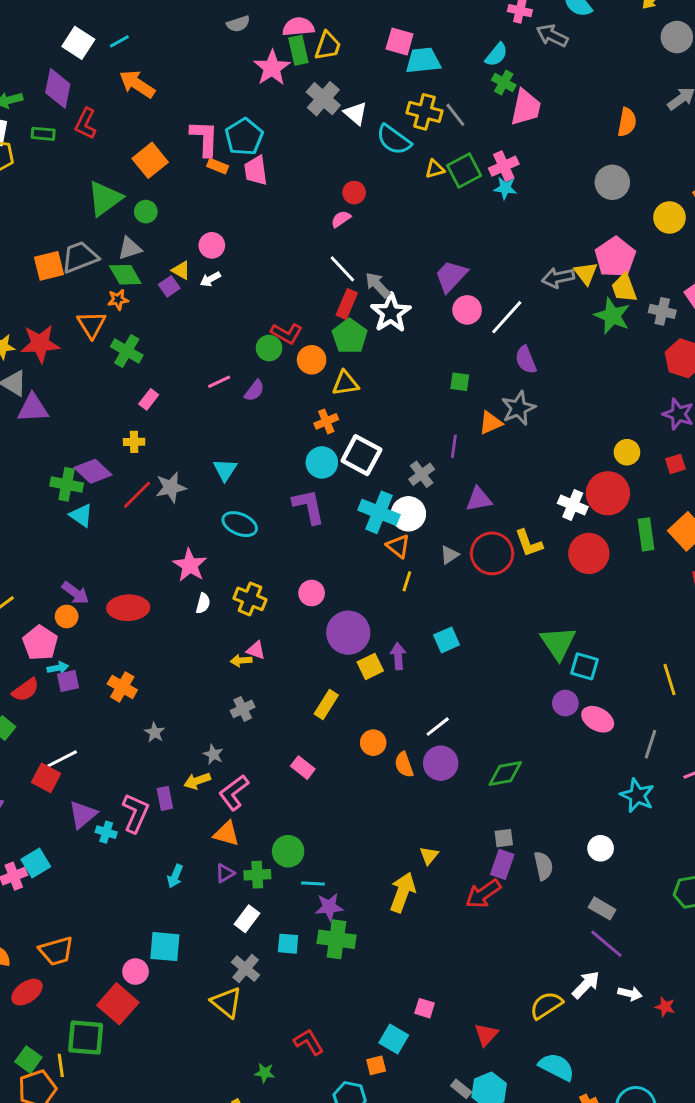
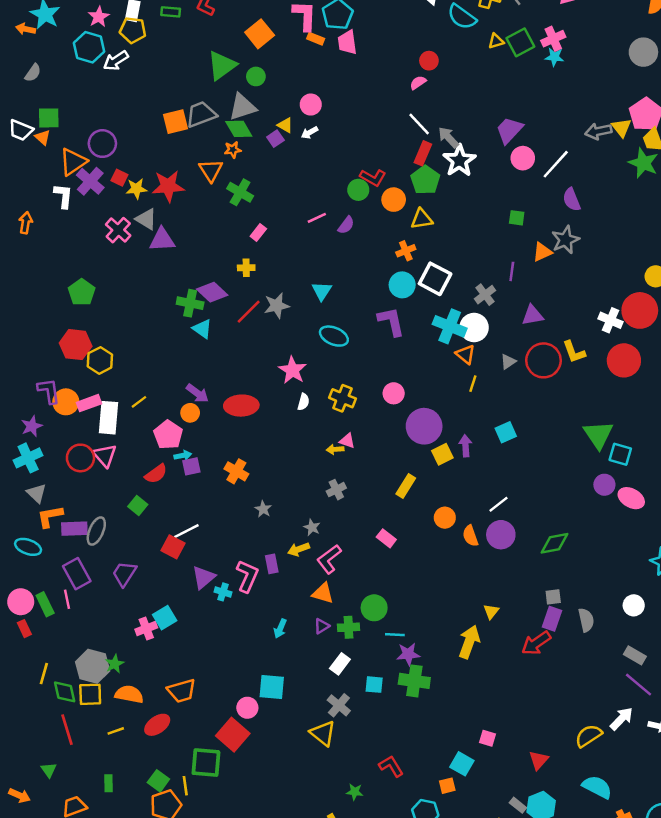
gray triangle: (130, 248) -> (243, 107), size x1.4

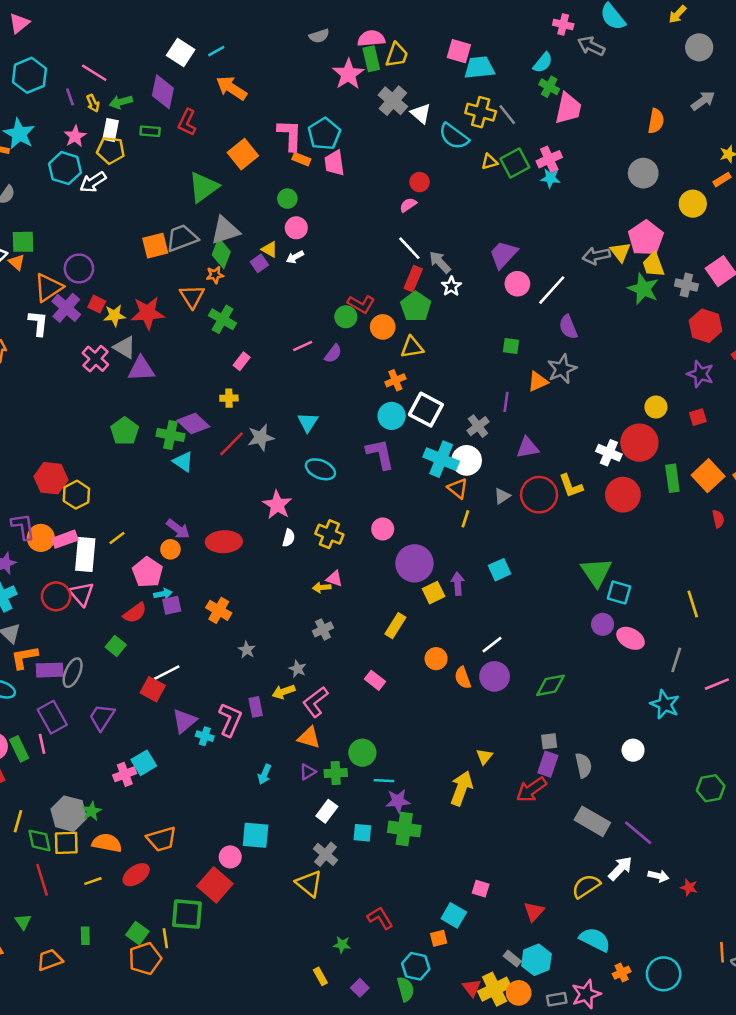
green circle: (256, 76) -> (287, 199), moved
green diamond: (239, 129) -> (221, 253), turned 52
white star: (459, 161) -> (451, 286), size x0.6
green pentagon: (82, 292) -> (125, 431), moved
gray rectangle: (635, 655) -> (592, 821), moved, size x1.5

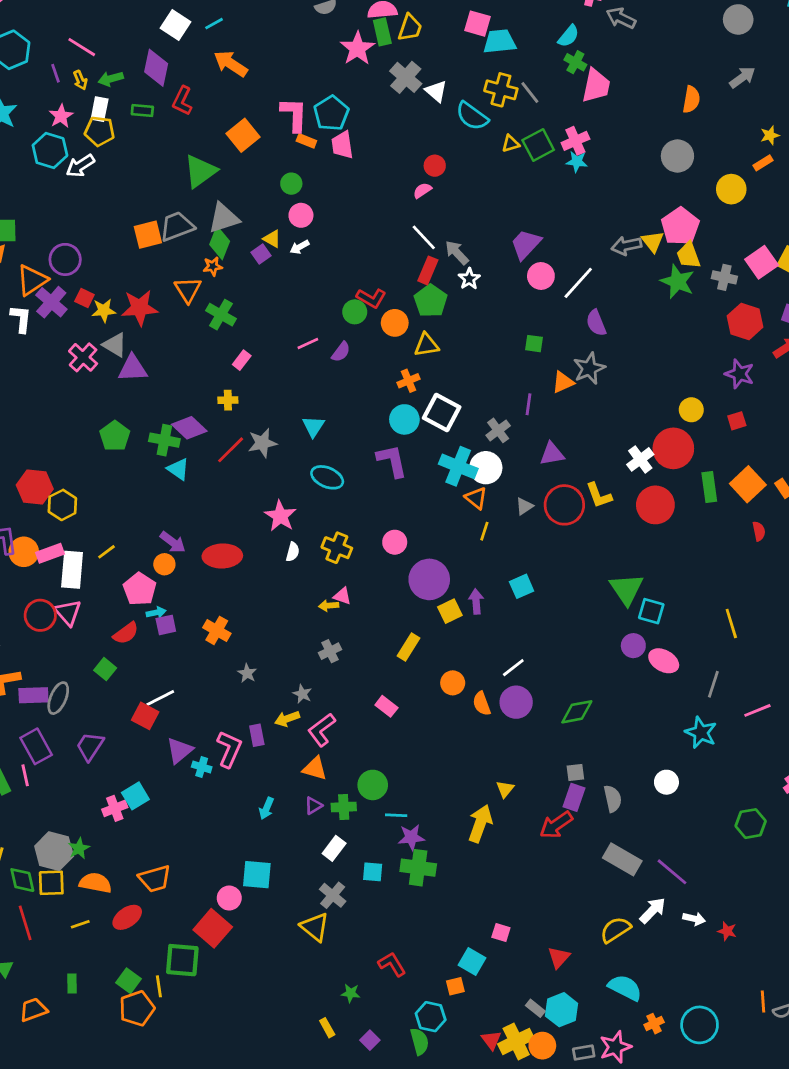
white cross: (609, 453) -> (640, 459), turned 30

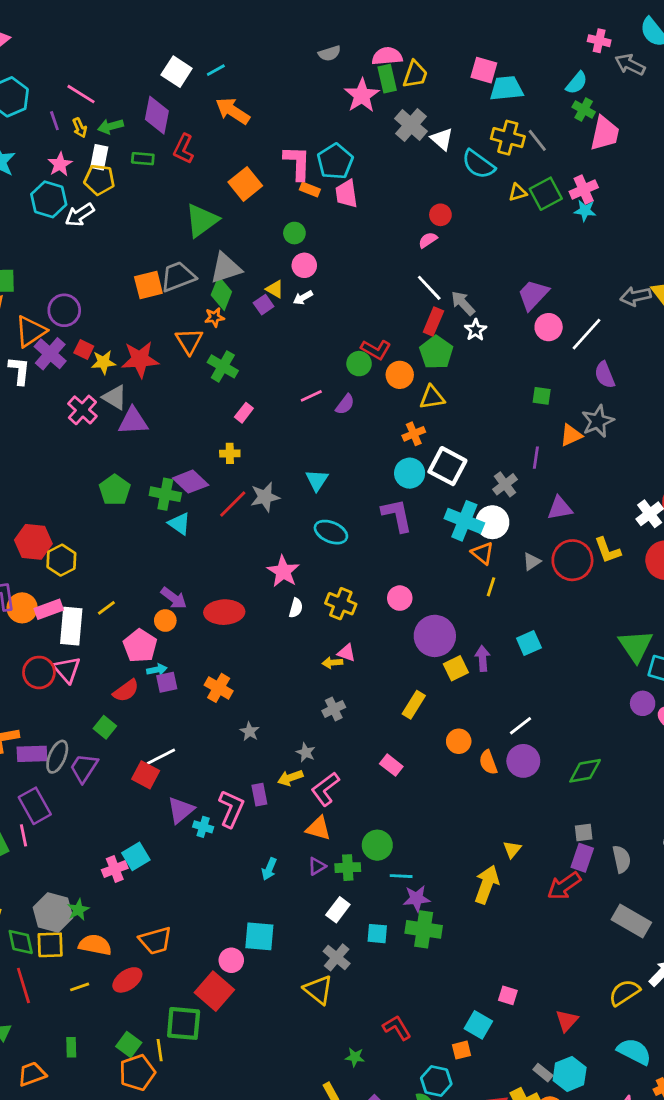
purple trapezoid: (90, 746) -> (84, 768), moved

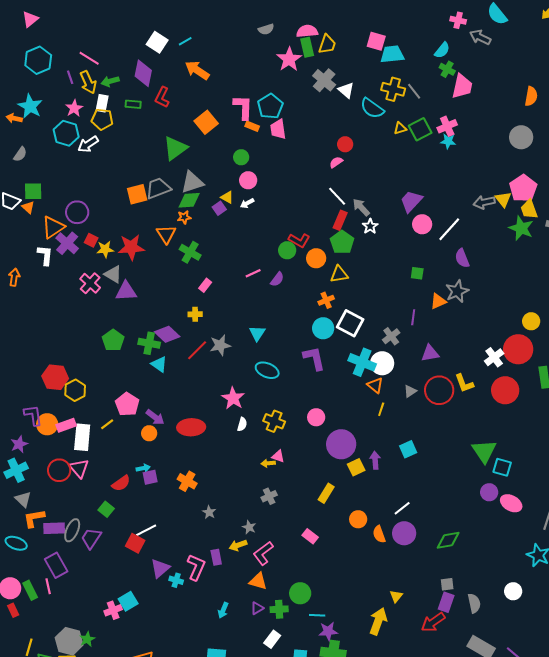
yellow arrow: (80, 128) -> (88, 82), size x1.6
green diamond: (221, 293) -> (189, 200), turned 65
pink pentagon: (140, 646) -> (127, 404), moved

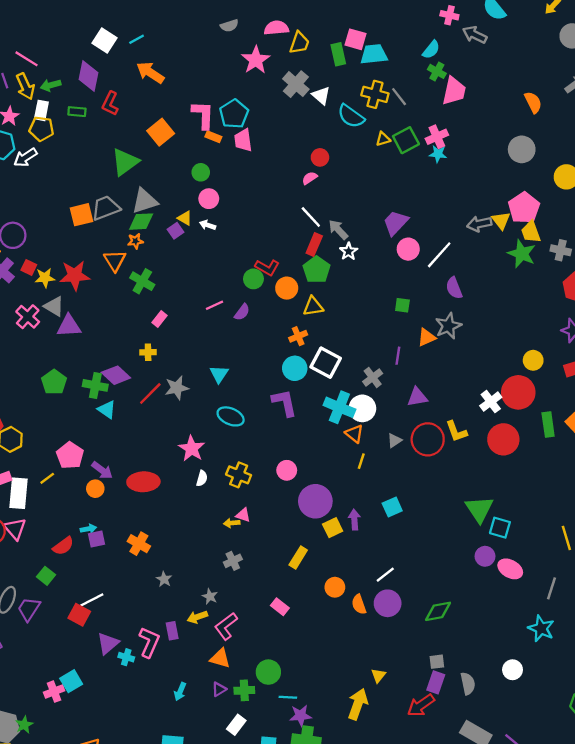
green rectangle: (307, 47) -> (338, 54), moved
orange semicircle: (531, 96) -> (533, 102), turned -36
white arrow: (247, 203) -> (208, 225), turned 48

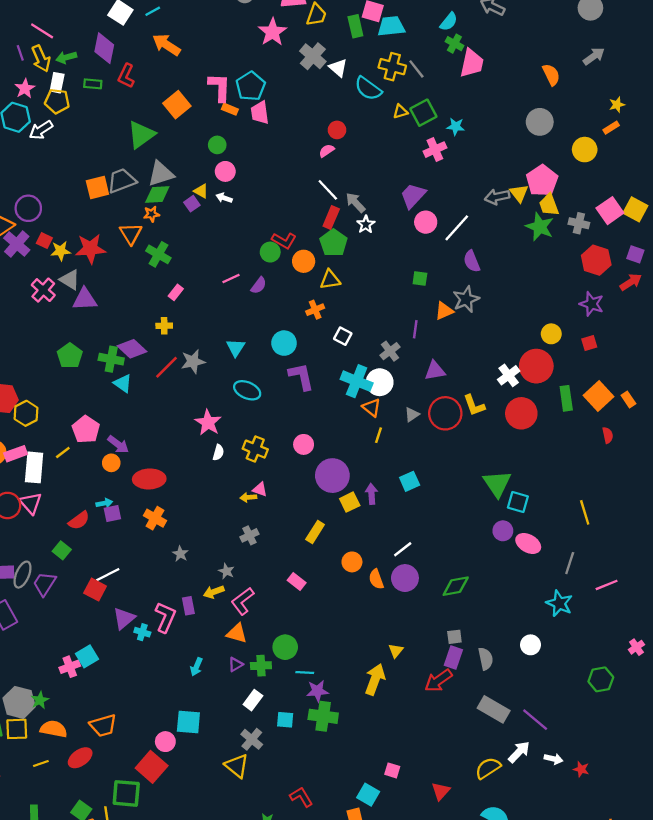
pink cross: (437, 137) -> (435, 150), moved
white square: (326, 363) -> (343, 336), size x0.6
cyan circle: (295, 368) -> (284, 343), moved
red ellipse: (143, 482) -> (149, 479), moved

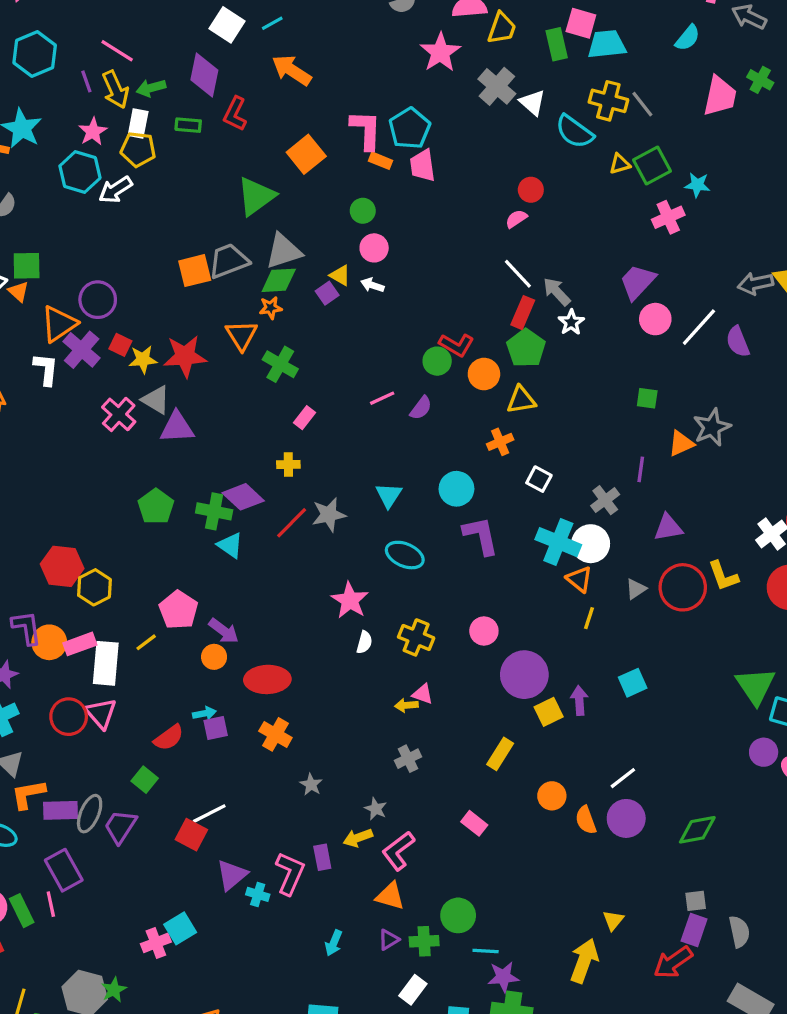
green cross: (454, 44) -> (760, 80), moved
purple semicircle: (472, 261) -> (738, 342), moved

